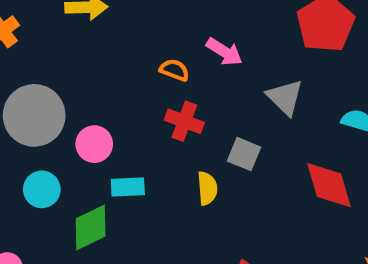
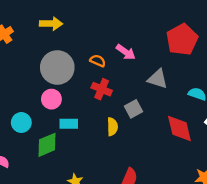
gray triangle: (285, 97) -> (158, 79), turned -30
gray circle: (34, 115) -> (57, 67), moved
gray square: (244, 154) -> (134, 109), turned 36

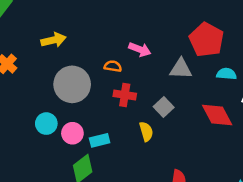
red pentagon: (182, 39) -> (206, 40), moved
pink circle: (51, 99) -> (72, 133), moved
cyan circle: (21, 123) -> (46, 124), moved

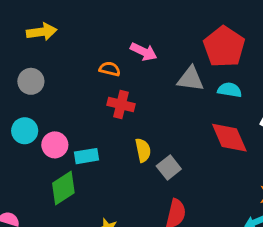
cyan semicircle: (226, 74) -> (230, 90), moved
gray circle: (72, 84) -> (31, 81), moved, size x0.6
gray square: (164, 107) -> (169, 167), moved

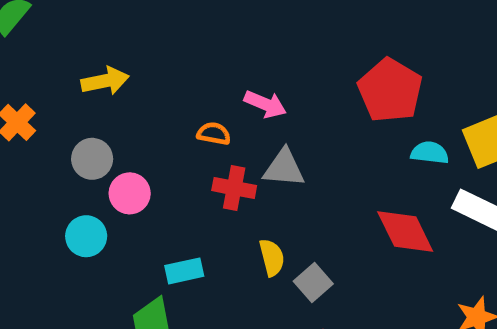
gray triangle: (191, 79) -> (284, 168), moved
cyan semicircle: (230, 90) -> (430, 153), moved
pink circle: (55, 145) -> (130, 193), moved

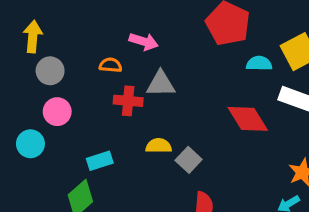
yellow arrow: (105, 81) -> (33, 37), turned -68
gray circle: (92, 159) -> (50, 71), moved
yellow semicircle: (272, 258) -> (159, 146), turned -70

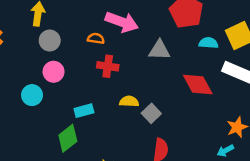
pink arrow: (144, 42) -> (122, 22), size x1.5
gray triangle: (161, 84) -> (159, 50), moved

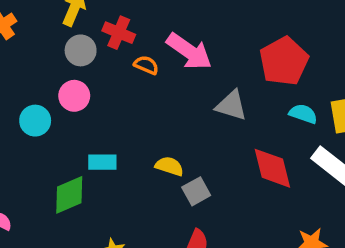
red cross: (108, 66) -> (119, 33), moved

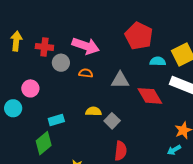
gray circle: (81, 50) -> (61, 63), moved
orange semicircle: (146, 65) -> (86, 73), moved
gray triangle: (231, 105) -> (120, 80), moved

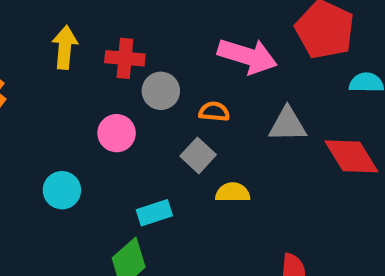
pink arrow: (86, 46) -> (247, 56), moved
pink circle: (30, 88) -> (117, 133), moved
gray square: (112, 121) -> (198, 155), moved

